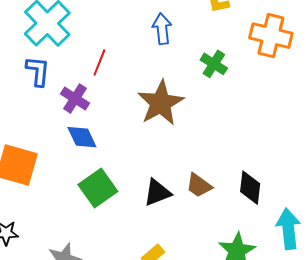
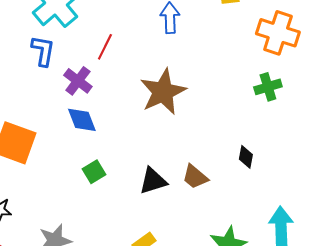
green cross: (214, 64) -> (268, 87), moved, turned 36
green square: (98, 188) -> (94, 172), size x0.6
black diamond: (250, 188) -> (246, 157), moved, size x0.7

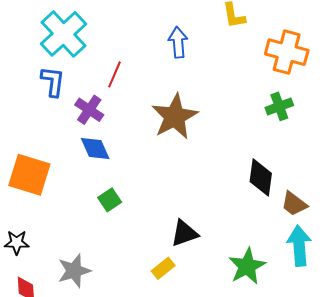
black diamond: (246, 157) -> (261, 177), size x1.6
brown trapezoid: (195, 177) -> (294, 204), moved
black triangle: (153, 181) -> (184, 233), moved

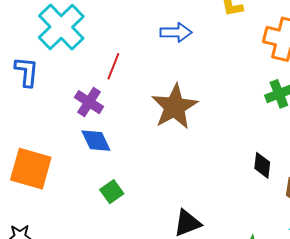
blue arrow: (178, 42) -> (176, 32), turned 96
blue L-shape: (53, 82) -> (27, 72), moved
black diamond: (261, 177) -> (262, 165), size x0.7

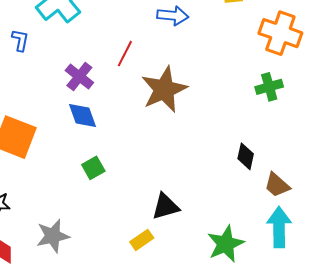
red line: (113, 66) -> (125, 54), moved
blue L-shape: (27, 72) -> (20, 40), size x0.7

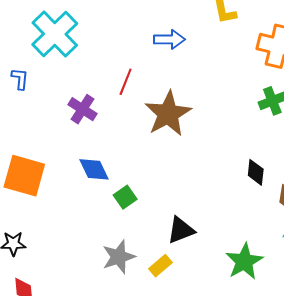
blue diamond: (83, 116) -> (94, 169), moved
green square: (93, 168) -> (125, 197), moved
gray star: (53, 236) -> (119, 257), moved

